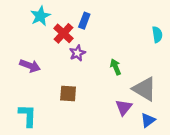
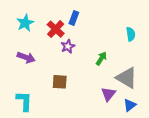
cyan star: (40, 16) -> (25, 23), moved
cyan semicircle: (157, 35) -> (131, 34), moved
green arrow: (116, 67) -> (101, 58), turned 56

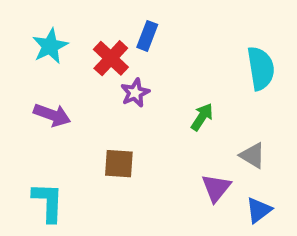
cyan semicircle: (131, 34) -> (261, 68), size x1.5
gray triangle: (127, 78) -> (253, 155), size x0.6

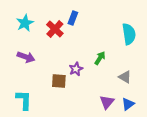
purple star: (135, 93) -> (76, 69), moved
purple triangle: (216, 188) -> (107, 102), moved

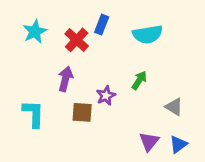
cyan semicircle: (129, 34) -> (148, 34), moved, turned 90
purple arrow: (26, 57) -> (65, 79), moved, turned -96
cyan L-shape: (24, 100) -> (33, 114), moved

